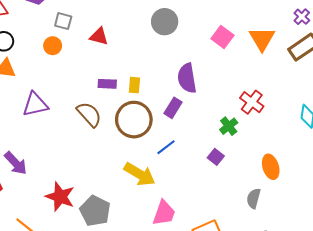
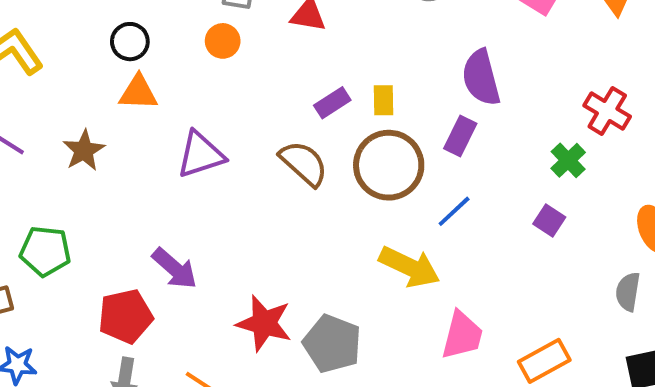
purple rectangle: (107, 84) -> (332, 103), turned -30

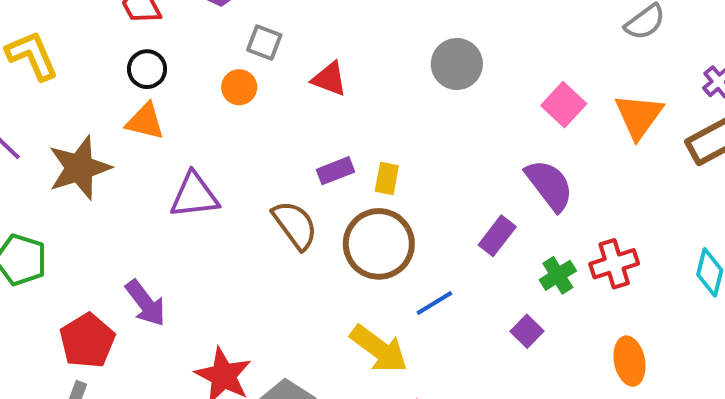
purple semicircle: (481, 78) -> (549, 185), moved, turned 146
red cross: (607, 111) -> (614, 264), moved, turned 30
purple rectangle: (460, 136) -> (497, 236), moved
brown star: (84, 150) -> (79, 168), size x1.5
red pentagon: (126, 316) -> (87, 341), turned -30

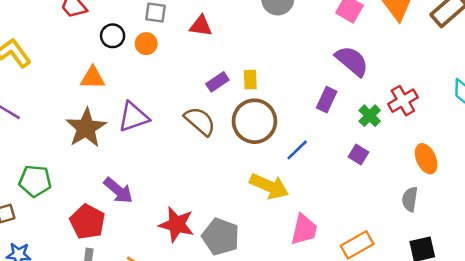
black circle: (147, 69) -> (113, 36), moved
brown star: (79, 168) -> (86, 128), moved

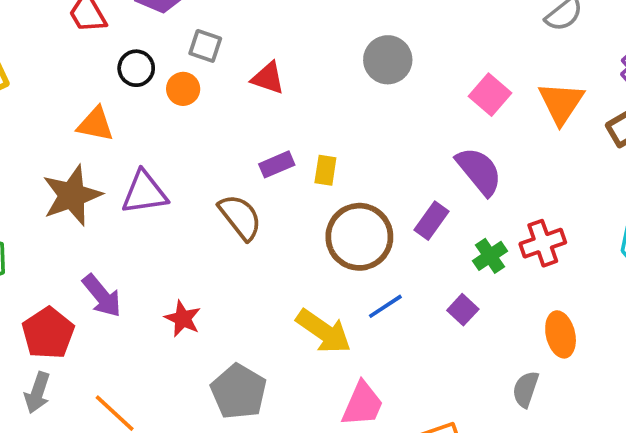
brown circle: (254, 121) -> (359, 237), moved
blue line: (297, 150) -> (385, 306), moved
red star: (177, 224) -> (183, 319), moved, size x0.7

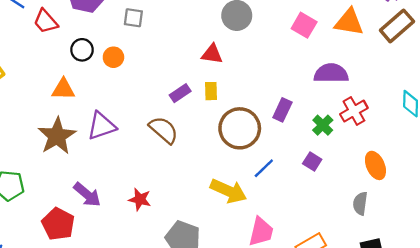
gray square: (205, 46) -> (133, 18), moved
red triangle: (268, 78) -> (212, 54), moved
orange triangle: (561, 103) -> (349, 22), turned -44
purple semicircle: (479, 171) -> (331, 73), moved, turned -40

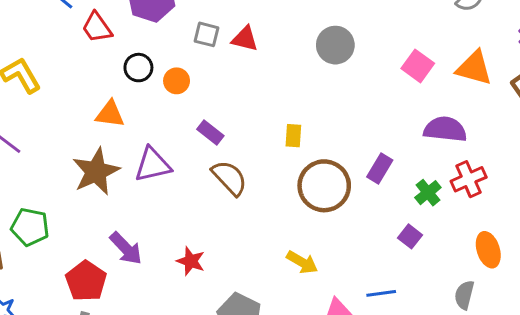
red triangle: (212, 54) -> (245, 39), moved
purple rectangle: (180, 93) -> (210, 133), moved, turned 66
blue line: (264, 168) -> (381, 293), moved, turned 30
yellow arrow: (228, 191) -> (302, 262), size x0.7

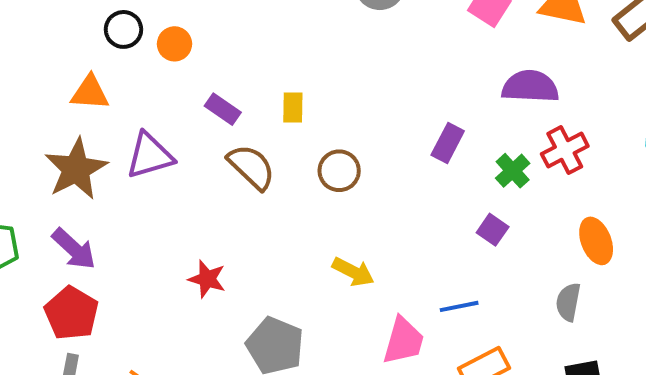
yellow rectangle: (293, 136) -> (293, 107), moved
brown circle: (324, 186) -> (339, 171), moved, size x0.6
purple arrow: (126, 248) -> (74, 249), moved

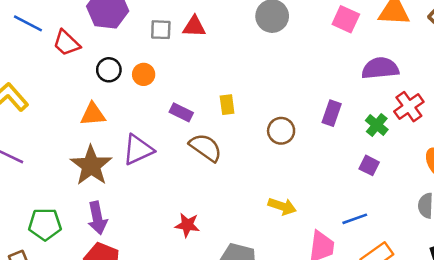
brown circle: (339, 171) -> (281, 131), moved
purple arrow: (74, 249) -> (97, 218), turned 44

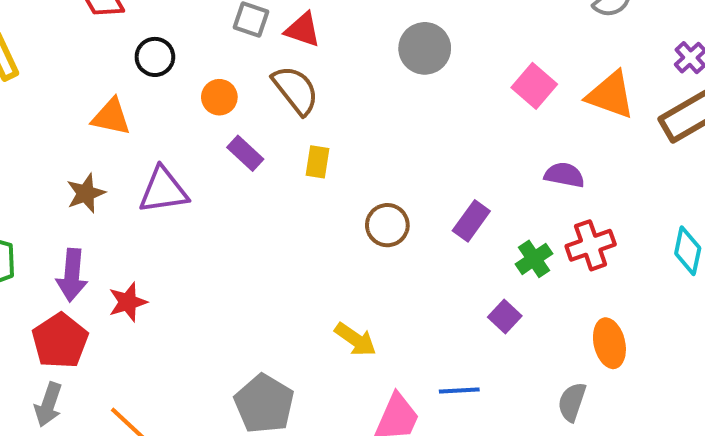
purple semicircle: (380, 68) -> (564, 175), size x0.7
orange circle: (144, 74) -> (219, 97), moved
brown semicircle: (206, 147) -> (296, 90), moved
brown star: (91, 166) -> (86, 193), size x0.6
red star: (187, 225) -> (128, 302), moved, turned 30

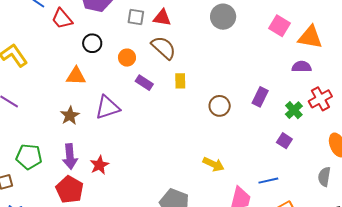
orange triangle: (611, 95) -> (310, 37), moved

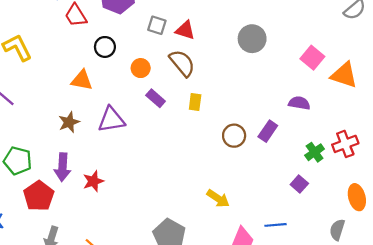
purple semicircle: (302, 67) -> (299, 103), moved
purple rectangle: (260, 97) -> (268, 131), moved
red pentagon: (70, 190) -> (39, 196), moved

